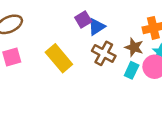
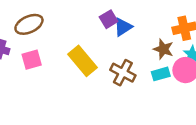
brown cross: (104, 53) -> (123, 73), moved
cyan rectangle: (132, 70) -> (161, 74), turned 49

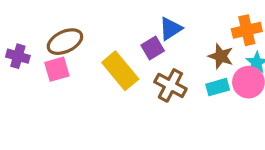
purple square: (109, 19) -> (153, 48), moved
brown ellipse: (29, 24) -> (65, 42), moved

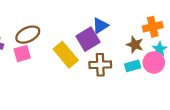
purple square: (153, 48) -> (88, 39), size x1.5
brown cross: (170, 85) -> (100, 65), turned -30

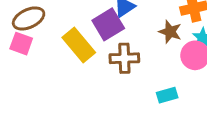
pink square: (22, 54) -> (21, 44), turned 36
cyan rectangle: (133, 66) -> (167, 95), moved

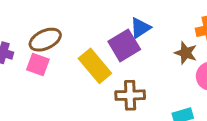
brown cross: (124, 58) -> (130, 95), moved

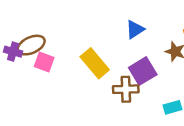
brown ellipse: (45, 40) -> (31, 45), moved
purple square: (124, 45) -> (143, 71), moved

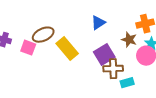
brown ellipse: (31, 45) -> (43, 35), moved
brown cross: (126, 89) -> (113, 69), moved

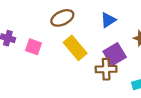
brown ellipse: (43, 35) -> (62, 18), moved
brown cross: (113, 69) -> (106, 69), moved

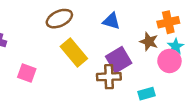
blue triangle: (108, 20) -> (111, 21), turned 49
pink square: (33, 47) -> (27, 73), moved

